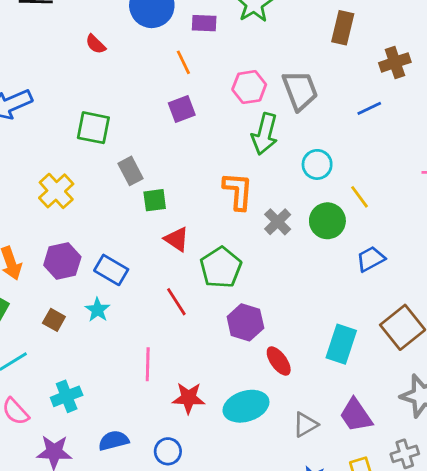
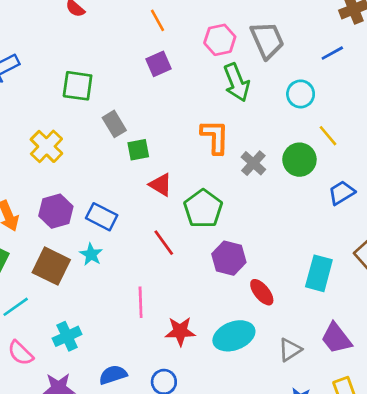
green arrow: (265, 134) -> (237, 82), turned -33
cyan circle: (317, 164) -> (301, 94), moved
brown square: (54, 320) -> (51, 266), size x1.8

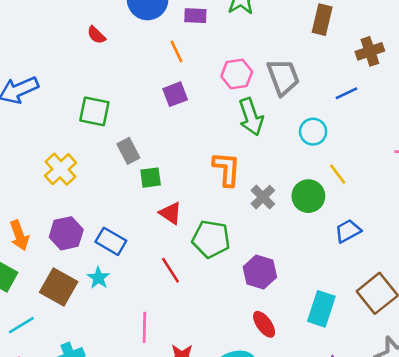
green pentagon: (203, 209) -> (211, 239), turned -30
purple hexagon: (229, 258) -> (260, 272), moved

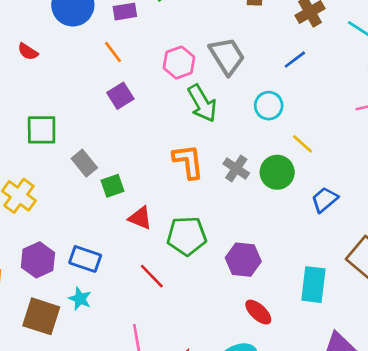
gray cross: (263, 197) -> (236, 169), moved

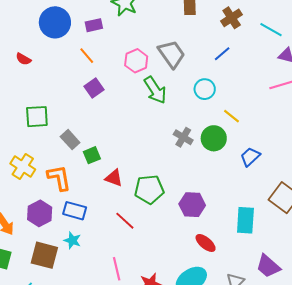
orange L-shape: (188, 161) -> (59, 178), moved

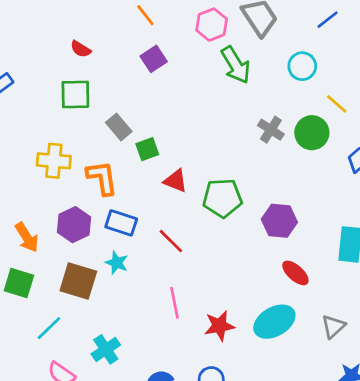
red semicircle: (23, 59) -> (81, 49), moved
yellow cross: (23, 167) -> (54, 161), turned -30
red line: (125, 221) -> (171, 241), moved

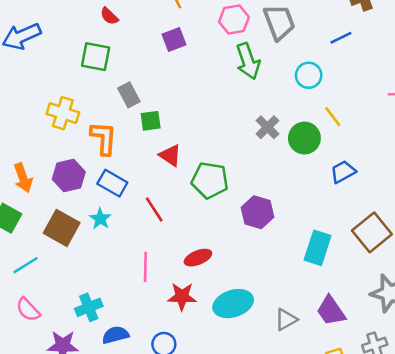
red ellipse: (295, 273) -> (198, 258), moved, turned -76
cyan cross: (106, 349) -> (89, 307), moved

